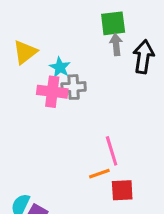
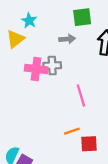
gray arrow: (116, 45) -> (67, 39), moved, turned 91
cyan star: (60, 67) -> (29, 21), moved
pink line: (112, 151) -> (81, 95), moved

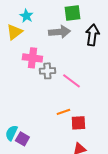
gray arrow: (67, 39) -> (59, 32), size x1.5
gray cross: (52, 66) -> (47, 71), moved
pink line: (81, 95) -> (71, 81), turned -36

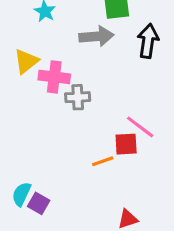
yellow triangle: (14, 32) -> (26, 61), moved
pink line: (71, 81) -> (140, 127), moved
red square: (78, 123) -> (126, 144), moved

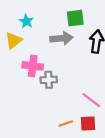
yellow triangle: (26, 61) -> (14, 40), moved
red square: (126, 144) -> (88, 123), moved

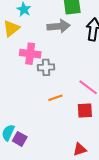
orange line: (66, 123) -> (55, 98), moved

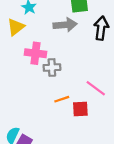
red square: (85, 110) -> (80, 109), moved

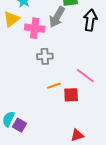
gray arrow: (65, 25) -> (57, 17), turned 125
pink cross: (36, 53) -> (35, 28), moved

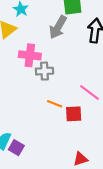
pink cross: (35, 28) -> (30, 55), moved
orange line: (54, 86) -> (55, 104), turned 40

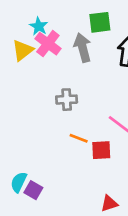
gray arrow: (58, 27) -> (83, 48), turned 135
pink cross: (30, 55) -> (48, 44), moved, turned 30

